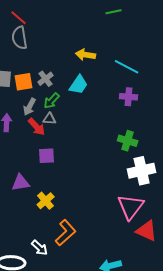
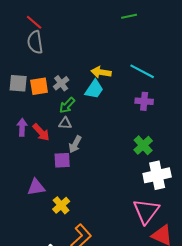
yellow arrow: (86, 55) -> (101, 72), moved
gray arrow: (30, 107) -> (75, 144), moved
red arrow: (37, 127) -> (41, 132), moved
green cross: (128, 141) -> (143, 145), turned 30

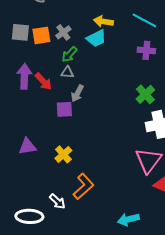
cyan trapezoid: (94, 89) -> (96, 38), turned 30
purple arrow: (22, 127) -> (24, 76), size x1.4
purple triangle: (36, 187) -> (27, 146), moved

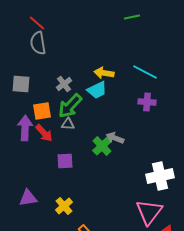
orange square: (41, 35) -> (42, 111), moved
green arrow: (69, 54) -> (70, 106), size x1.5
gray arrow: (77, 93) -> (115, 138), moved, turned 84
green cross: (145, 94) -> (102, 146), moved

